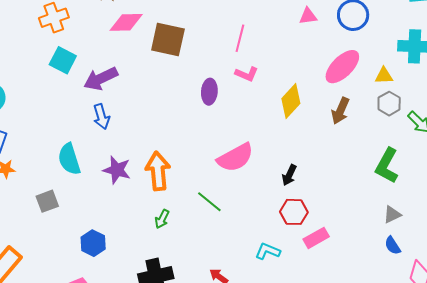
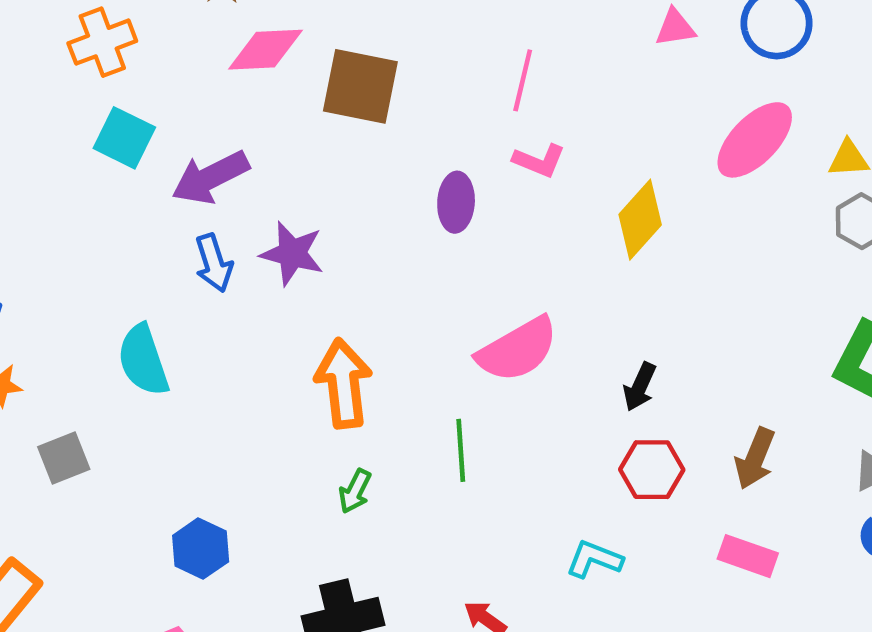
brown arrow: (340, 111) -> (755, 458), moved
purple star: (117, 170) -> (292, 253), moved
gray square: (47, 201) -> (64, 458), moved
green line: (209, 202) -> (461, 450), turned 48
pink rectangle: (316, 238) -> (748, 556), moved, turned 50

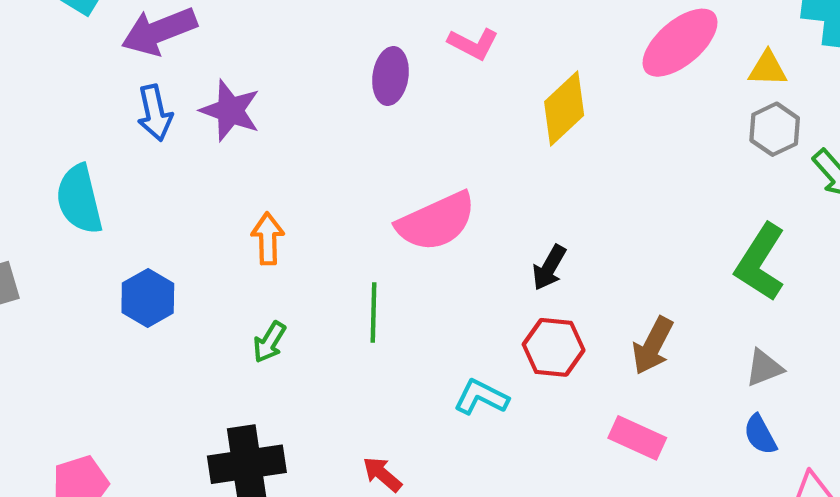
orange arrow: (343, 383) -> (268, 239), size x0.6
blue hexagon: (201, 549) -> (148, 298), moved
cyan L-shape: (594, 559) -> (481, 397), moved

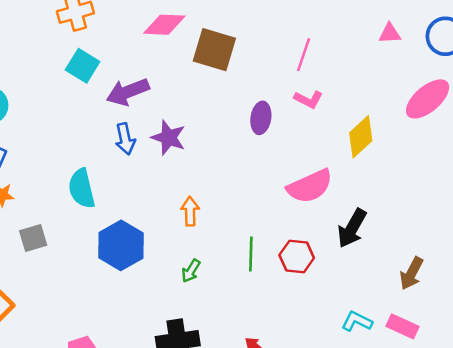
pink semicircle: (436, 222) -> (310, 186), moved
black arrow: (549, 268) -> (352, 228), size x1.5
blue hexagon: (148, 298) -> (121, 245), size x1.5
red hexagon: (554, 347) -> (297, 256), moved
cyan L-shape: (481, 397) -> (357, 321), moved

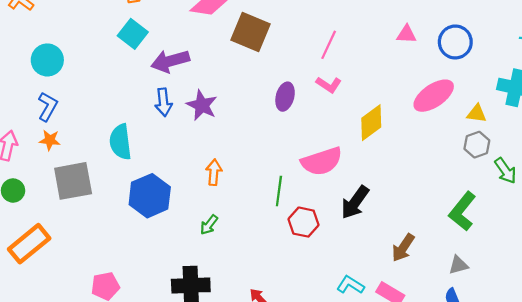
gray square: (33, 238) -> (73, 181), size x1.6
green line: (251, 254) -> (279, 191), moved

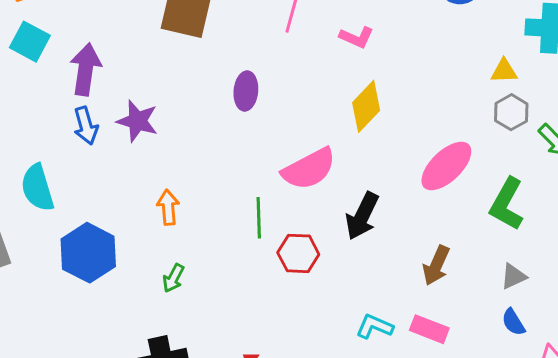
purple arrow: (170, 61) -> (85, 69), turned 123
pink L-shape: (329, 85) -> (357, 37), moved
pink ellipse: (434, 96) -> (446, 166), moved

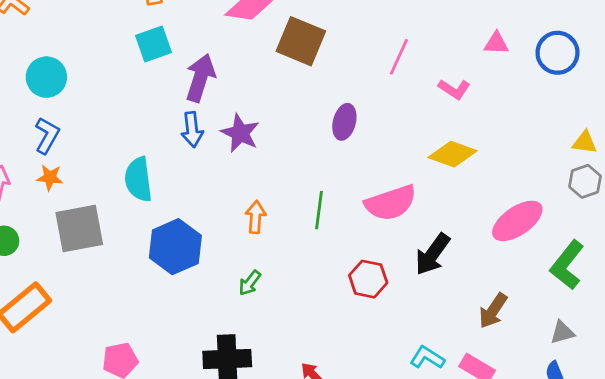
cyan square: (30, 42) -> (153, 44), turned 33
yellow diamond: (366, 106) -> (453, 154), turned 57
green line: (259, 218) -> (319, 210), moved

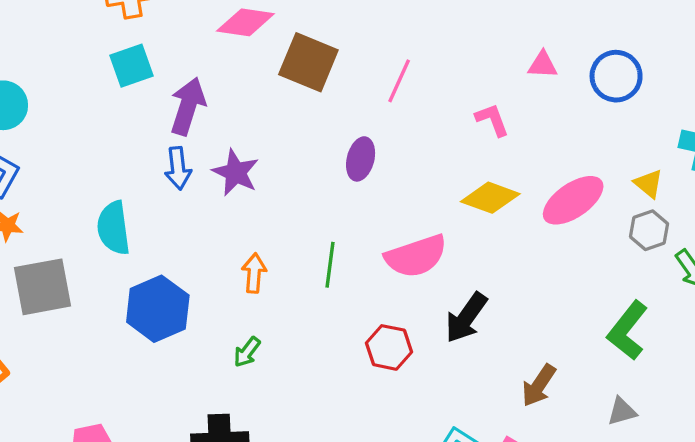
pink line: (399, 57) -> (399, 81), moved
pink L-shape: (454, 89) -> (492, 120), turned -144
yellow triangle: (585, 142) -> (649, 184), turned 32
pink ellipse: (517, 221) -> (573, 200), moved

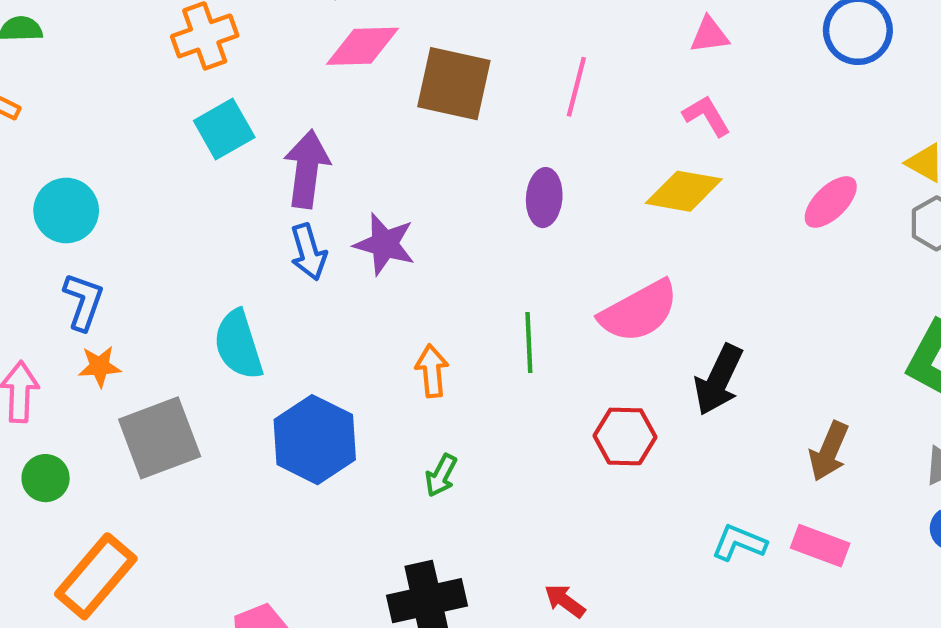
pink triangle: (543, 65) -> (709, 35), moved
yellow diamond: (490, 198) -> (684, 191), moved
pink ellipse: (573, 200) -> (831, 202), size x0.7

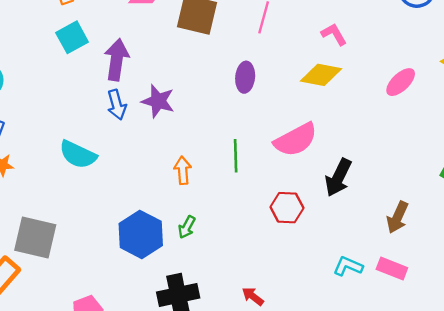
cyan semicircle: (238, 345) -> (78, 154), turned -48
gray square: (160, 438) -> (35, 238), moved, turned 33
blue hexagon: (315, 440) -> (141, 234), moved

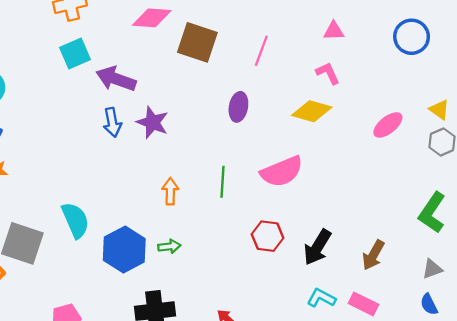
purple arrow: (117, 60) -> (116, 79), turned -84
cyan semicircle: (78, 154) -> (75, 220), moved, turned -144
black arrow: (338, 178) -> (317, 247), moved
green arrow: (187, 227) -> (169, 246), turned -130

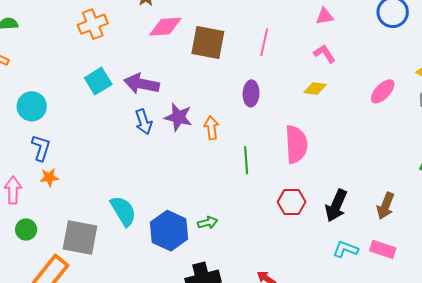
cyan square: (75, 54) -> (98, 81), moved
yellow diamond: (312, 111) -> (315, 89), size x0.7
pink semicircle: (282, 171) -> (296, 144), turned -63
orange arrow: (170, 191) -> (211, 128), moved

